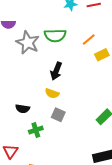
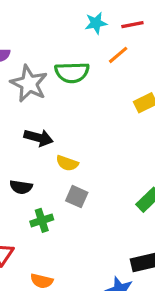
orange line: (89, 40) -> (118, 55), moved
black arrow: (56, 71) -> (39, 138), moved, turned -96

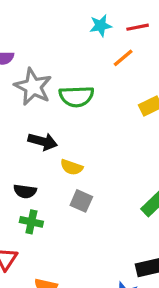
green semicircle: (72, 72) -> (76, 96), moved
green cross: (42, 220) -> (31, 222), moved, turned 30

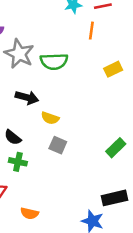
orange line: (123, 58) -> (91, 31), turned -42
black semicircle: (25, 191) -> (13, 137), turned 30

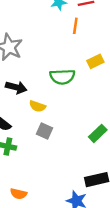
green semicircle: (54, 61) -> (62, 77), moved

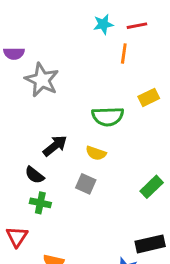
black arrow: (16, 87) -> (55, 146), moved, turned -54
yellow semicircle: (37, 106) -> (96, 153), moved

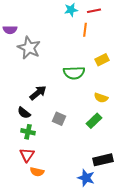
yellow semicircle: (96, 153) -> (101, 98), moved
green rectangle: (152, 187) -> (94, 121), moved
red triangle: (17, 237) -> (27, 155), moved

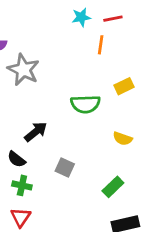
green rectangle: (94, 121) -> (113, 187), moved

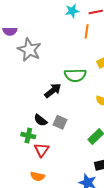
black arrow: (36, 132) -> (53, 91), moved
black semicircle: (16, 159) -> (41, 120), moved
red triangle: (21, 217) -> (42, 150), moved

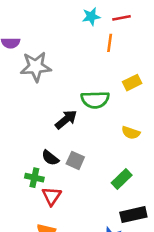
gray star: (29, 50) -> (36, 67), turned -30

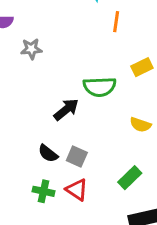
gray star: (36, 67) -> (31, 49), size x0.6
green cross: (34, 178) -> (43, 191), moved
red triangle: (52, 196) -> (77, 190), moved, turned -30

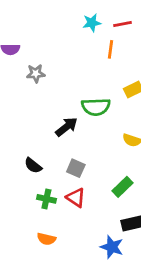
black semicircle: (48, 153) -> (33, 166), moved

